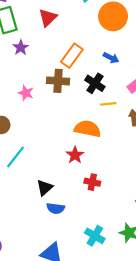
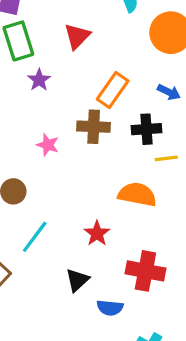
black cross: (95, 83) -> (147, 129), turned -36
red star: (75, 155) -> (97, 233), moved
red cross: (92, 182) -> (145, 271), size x1.6
blue semicircle: (56, 208) -> (110, 308), moved

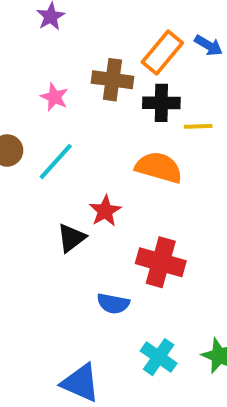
orange rectangle: (113, 90) -> (162, 52), moved
black cross: (147, 129) -> (161, 103), moved
cyan line: (35, 237) -> (56, 162), moved
black triangle: (77, 280) -> (71, 238), moved

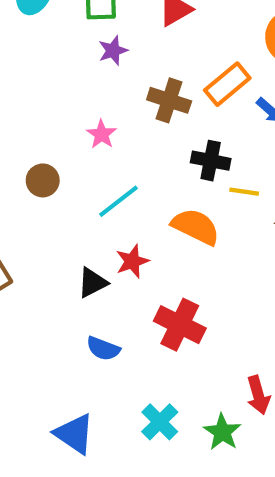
orange rectangle: (162, 52) -> (227, 84), moved
brown cross: (112, 80) -> (169, 100), moved
cyan line: (56, 162) -> (118, 201), moved
blue semicircle: (113, 304) -> (103, 349), moved

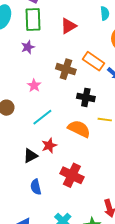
purple star: (113, 51) -> (28, 47), moved
orange rectangle: (227, 84) -> (93, 61), turned 75
yellow line: (244, 192) -> (105, 120), moved
blue semicircle: (103, 349) -> (36, 187), turned 56

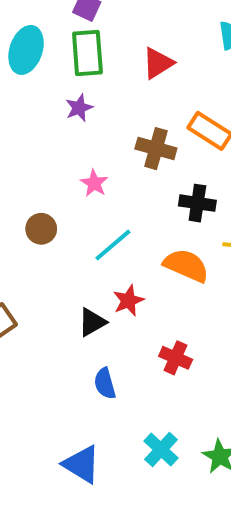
red cross: (72, 175) -> (176, 358), size x0.7

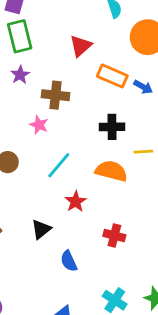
red triangle: (158, 63) -> (81, 46), moved
brown cross: (156, 149) -> (55, 95), moved
black triangle: (92, 322) -> (41, 229), moved

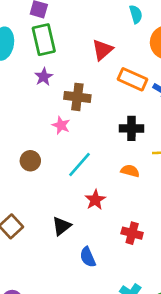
orange semicircle: (111, 171) -> (130, 171), size x0.6

